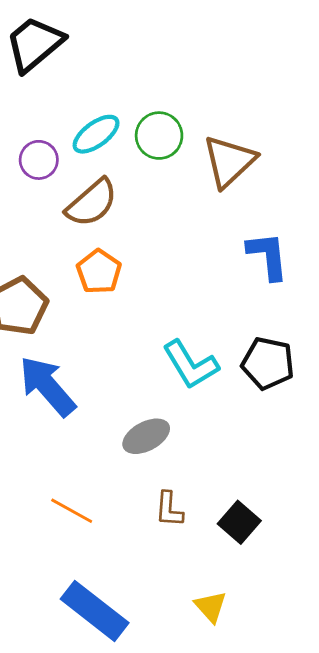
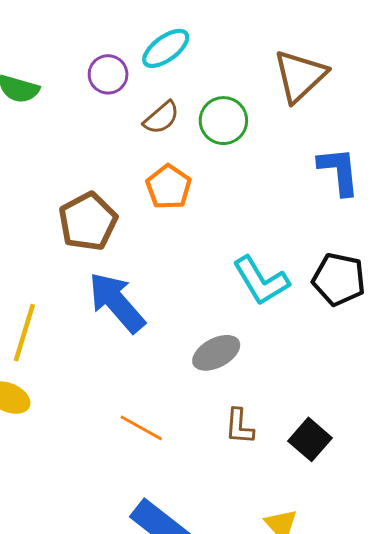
green circle: (159, 136) -> (223, 121), moved
brown semicircle: (92, 203) -> (161, 118), size x0.7

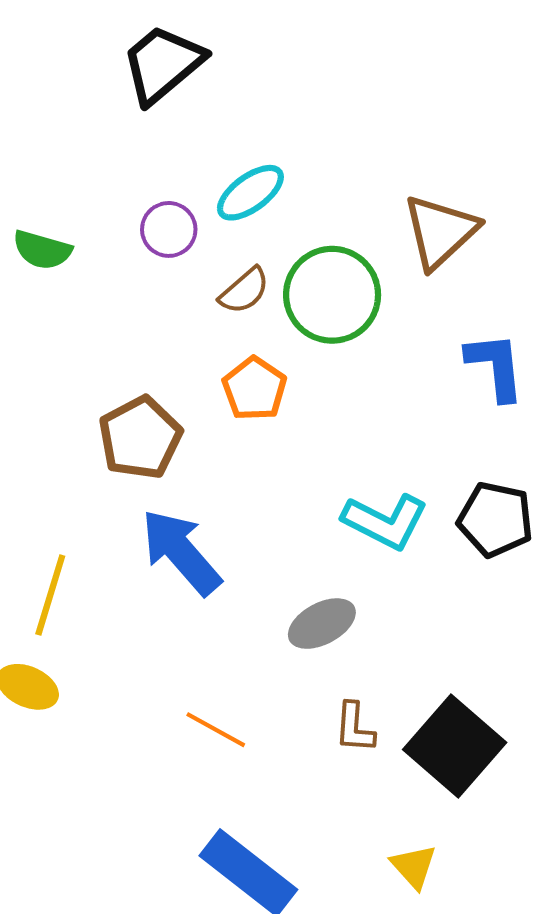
green circle: (223, 121) -> (332, 295), size x1.4
cyan L-shape: (261, 281) -> (385, 521), turned -32
black square: (310, 439) -> (455, 746), size x1.6

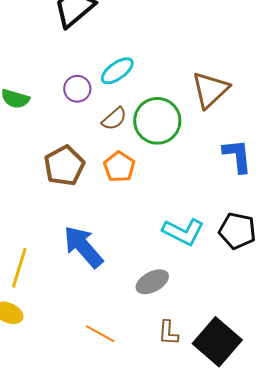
brown pentagon: (140, 438) -> (64, 166), moved

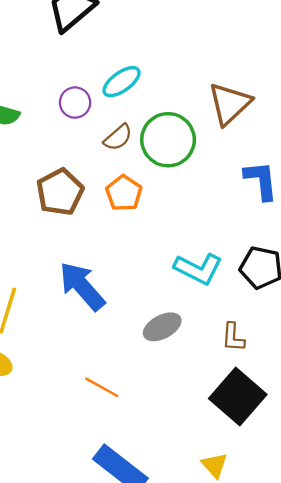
brown L-shape: (168, 333) -> (233, 337), moved

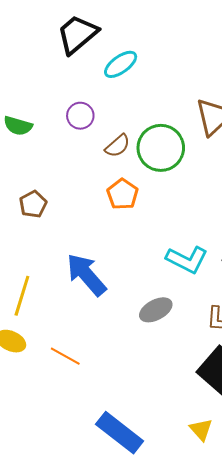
cyan ellipse: (122, 82) -> (121, 64), moved
brown pentagon: (60, 192) -> (33, 204), moved, size x0.7
orange line: (102, 387) -> (65, 356), moved

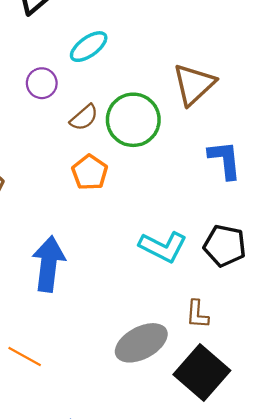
cyan ellipse: (121, 64) -> (89, 47), moved
blue arrow: (86, 275) -> (49, 264), turned 48
gray ellipse: (156, 310) -> (141, 343), moved, size x1.4

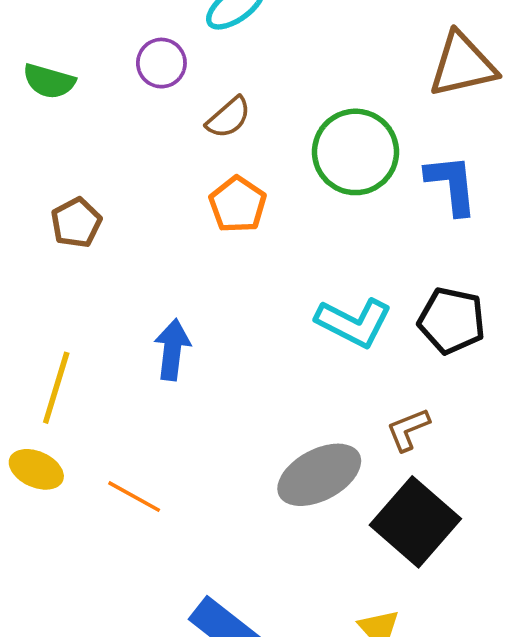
brown triangle: (194, 84) -> (463, 65), moved, turned 30
green circle: (133, 120) -> (356, 152), moved
blue arrow: (49, 264) -> (172, 350), size x0.7
brown L-shape: (197, 314) -> (408, 429), turned 64

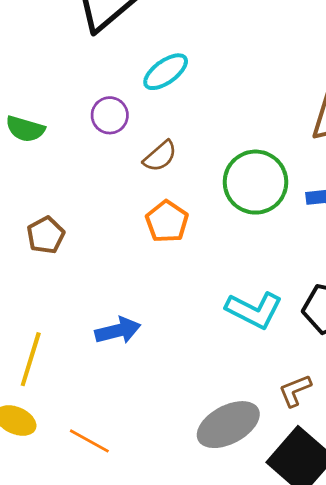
blue arrow: (172, 350) -> (118, 331), turned 69

